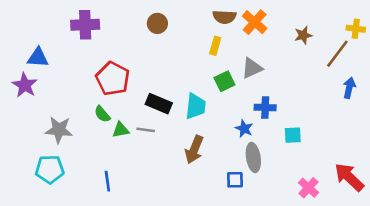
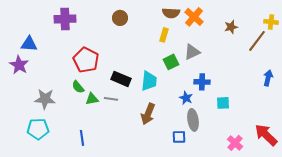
blue arrow: (349, 88) -> (268, 78), moved

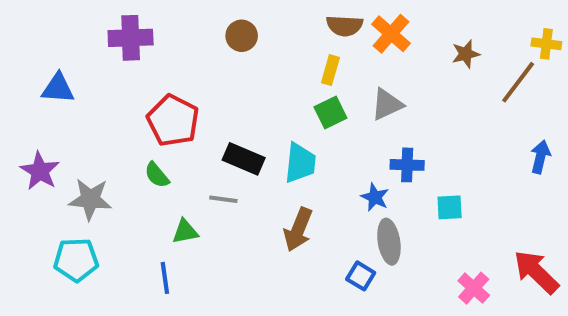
green square: (171, 62) -> (330, 112), moved
purple star: (19, 65) -> (40, 171), moved
green triangle: (92, 99) -> (185, 232), moved
blue square: (179, 137) -> (361, 276), turned 32

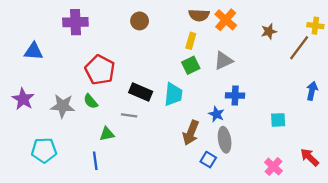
gray star: (90, 199) -> (63, 106), moved
cyan square: (450, 207) -> (278, 120), moved
brown arrow: (298, 230) -> (191, 133), moved
red arrow: (536, 272) -> (310, 157), size x0.7

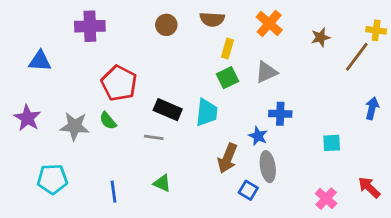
brown semicircle: (199, 15) -> (212, 19), moved
green triangle: (107, 134) -> (162, 183), moved, turned 35

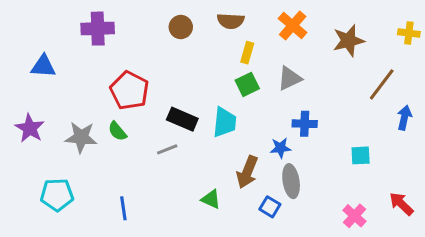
brown star: (321, 37) -> (348, 41), size x1.5
brown line: (357, 57) -> (382, 84), moved
blue star: (258, 136) -> (280, 148), turned -30
gray line: (154, 137) -> (167, 149), turned -30
green triangle: (162, 183) -> (211, 199), moved

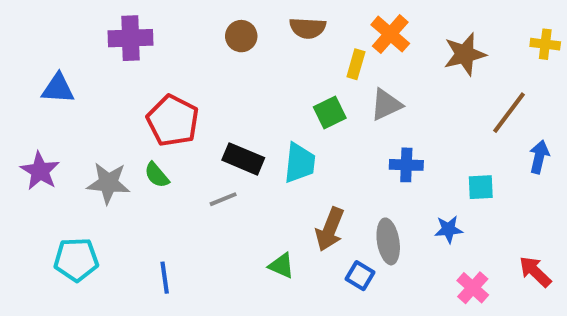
yellow rectangle: (247, 53) -> (356, 64), moved
blue star: (280, 148) -> (449, 229), moved
cyan square: (361, 155) -> (481, 187), moved

